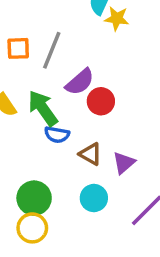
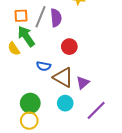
purple semicircle: (80, 82) -> (56, 18), moved, turned -54
green arrow: (43, 108) -> (26, 36), moved
brown triangle: (90, 154) -> (63, 77), size x1.5

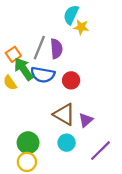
orange square: (21, 16) -> (13, 54), moved, turned -32
blue semicircle: (44, 66) -> (43, 75), moved, size x1.5

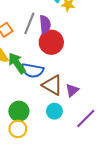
green arrow: (23, 69) -> (17, 63), moved
blue semicircle: (43, 75) -> (32, 70), moved
red circle: (71, 80) -> (51, 42), moved, size x1.5

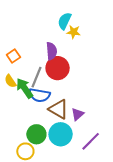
gray line: (29, 23) -> (36, 77), moved
green circle: (19, 111) -> (36, 134), moved
cyan circle: (54, 111) -> (61, 134), size x1.5

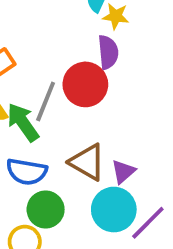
purple semicircle: (51, 51) -> (108, 52), moved
blue semicircle: (39, 95) -> (27, 172), moved
cyan circle: (61, 134) -> (114, 210), moved

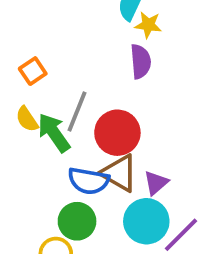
red circle: (85, 84) -> (117, 133), moved
blue semicircle: (27, 172) -> (89, 181), moved

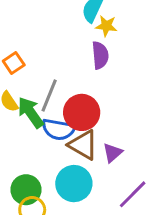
blue semicircle: (89, 181) -> (58, 129), moved
green circle: (77, 221) -> (26, 190), moved
cyan circle: (146, 221) -> (74, 184), moved

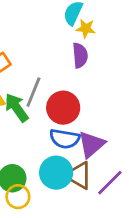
blue semicircle: (58, 129) -> (65, 139), moved
brown triangle: (83, 145) -> (79, 175), moved
purple triangle: (113, 153) -> (91, 144), size x1.5

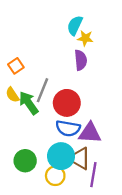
purple triangle: (91, 144) -> (90, 133), turned 45
purple line: (110, 183) -> (93, 175), moved, turned -35
yellow circle: (18, 197) -> (55, 176), moved

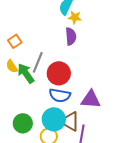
purple triangle: (90, 133) -> (91, 99), moved

